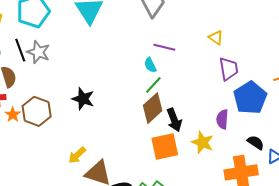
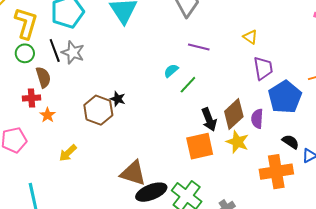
cyan semicircle: (150, 65) -> (171, 71), moved, turned 77
black star: (83, 99) -> (118, 99), size x0.7
brown diamond: (153, 108) -> (234, 114), moved
brown hexagon: (37, 111) -> (98, 110), moved
yellow arrow: (77, 155) -> (68, 153), moved

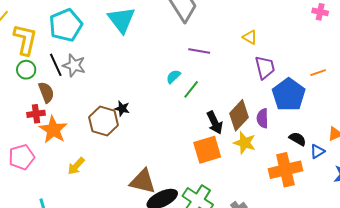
orange star: (48, 115) -> (53, 130), size x1.8

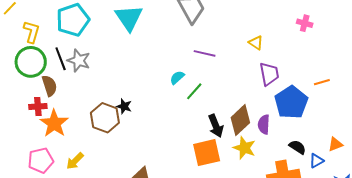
pink cross: (320, 12) -> (305, 23), moved
yellow L-shape: (25, 40) -> (32, 32), size x0.7
green circle: (26, 70) -> (31, 62), size x1.6
pink pentagon: (22, 157) -> (41, 160), moved

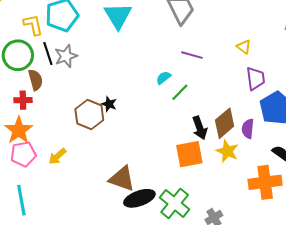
yellow L-shape: (32, 32) -> (33, 25), moved, turned -30
gray star: (79, 60) -> (66, 56), turned 30
orange star: (54, 123) -> (19, 130), moved

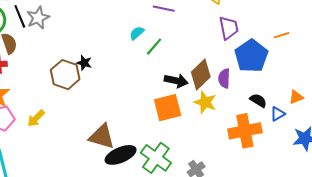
black arrow: (200, 128) -> (176, 81), turned -55

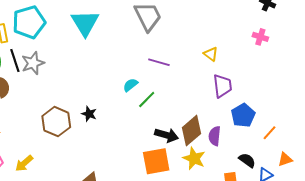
orange line: (282, 35) -> (270, 133), moved, turned -35
blue pentagon: (251, 56) -> (243, 115), size x0.7
black star: (84, 63) -> (89, 114), moved

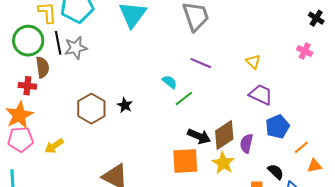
cyan semicircle: (130, 85) -> (170, 82), turned 70
purple trapezoid: (222, 86) -> (261, 95), turned -65
orange triangle: (285, 159) -> (314, 166), moved

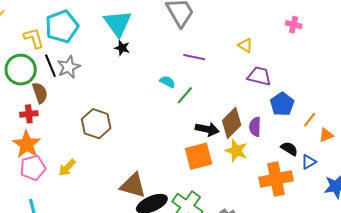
black star: (125, 105) -> (122, 48), moved

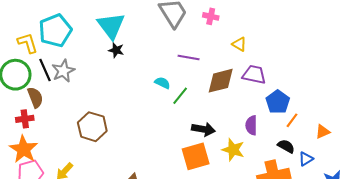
pink cross: (294, 25) -> (211, 16), moved
orange line: (310, 120) -> (292, 120), moved
brown diamond: (232, 123) -> (221, 81), moved, turned 32

